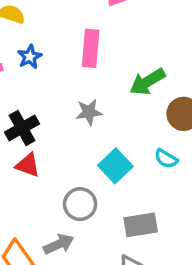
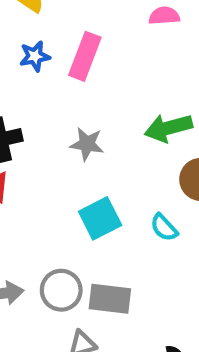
pink rectangle: (91, 48) -> (85, 56), moved
gray circle: (80, 204) -> (61, 290), moved

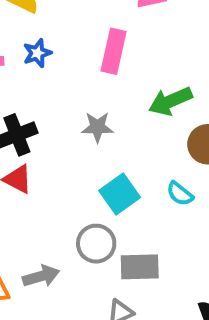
pink rectangle: (85, 56) -> (114, 51), moved
gray circle: (61, 290) -> (96, 244), moved

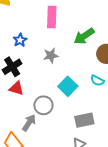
blue star: (37, 53) -> (20, 40), moved
gray circle: (96, 244) -> (43, 105), moved
gray arrow: (41, 276) -> (29, 123), moved, turned -30

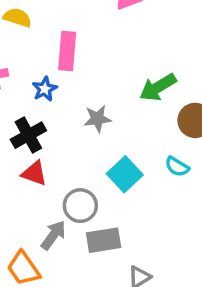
pink rectangle: (52, 17) -> (67, 51), moved
gray rectangle: (84, 120) -> (104, 240), moved

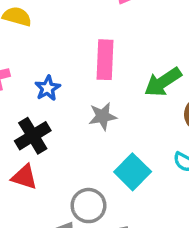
pink rectangle: (67, 51) -> (105, 60), moved
red triangle: (34, 173) -> (24, 177), moved

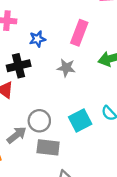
cyan square: (133, 172) -> (80, 120), moved

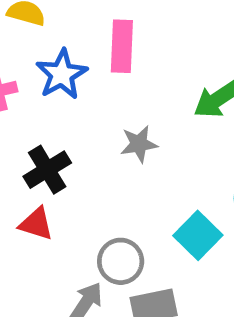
pink rectangle: (79, 33) -> (122, 46), moved
blue star: (37, 39) -> (62, 74), moved, size x1.5

